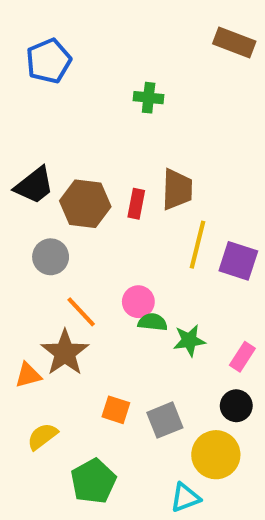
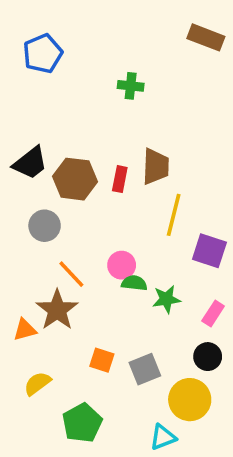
purple square: (238, 261) -> (209, 251), moved

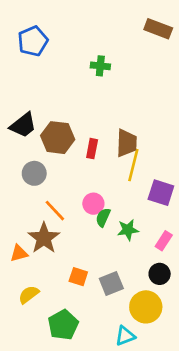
brown trapezoid: (156, 167) -> (126, 143), moved
red rectangle: (120, 179) -> (92, 149), moved
green semicircle: (134, 283) -> (103, 217), turned -72

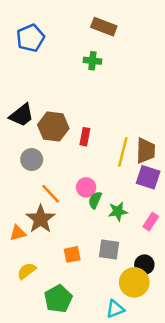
brown rectangle: (158, 29) -> (104, 27), moved
brown trapezoid: (126, 143) -> (146, 151), moved
black circle: (160, 274) -> (144, 265), moved
orange square: (78, 277) -> (72, 254), turned -30
gray square: (111, 284) -> (109, 249), moved, turned 30

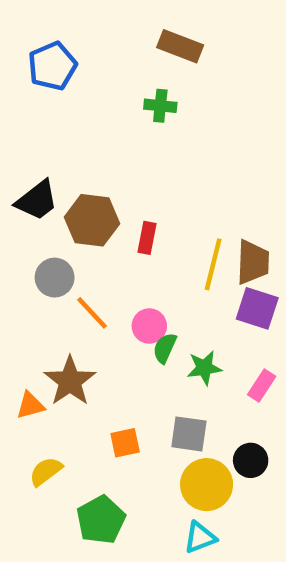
orange line: (51, 194) -> (92, 313), moved
yellow circle: (134, 282) -> (207, 485), moved

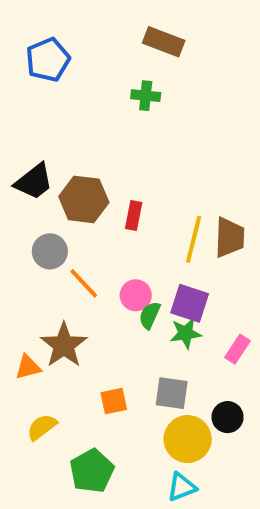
purple square: (257, 308) -> (190, 303), moved

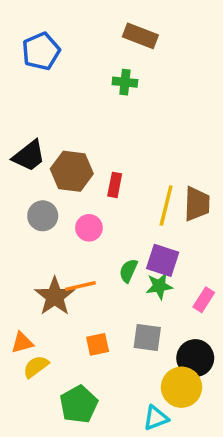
orange line: (84, 283) -> (80, 286), moved, turned -60
pink circle: (136, 295) -> (89, 228), moved
orange triangle: (28, 367) -> (22, 343), moved
black circle: (228, 417) -> (195, 358), size x1.4
yellow circle: (188, 439) -> (182, 387), moved

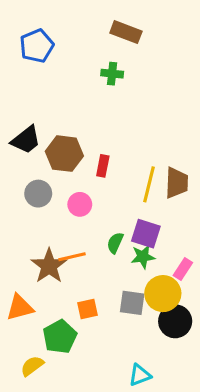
orange triangle: (22, 343) -> (20, 307), size x1.4
yellow semicircle: (36, 367) -> (32, 366), moved
yellow circle: (182, 387) -> (163, 294), moved
green pentagon: (79, 404) -> (60, 337), moved

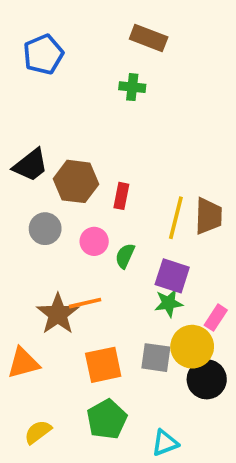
green semicircle: (115, 243) -> (125, 256), moved
orange square: (87, 309) -> (103, 365), size x1.5
green pentagon: (60, 337) -> (107, 419), moved

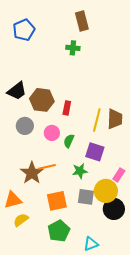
brown rectangle: (149, 38) -> (82, 21), turned 54
green star: (169, 303) -> (80, 171), moved
yellow semicircle: (38, 432) -> (21, 220), moved

